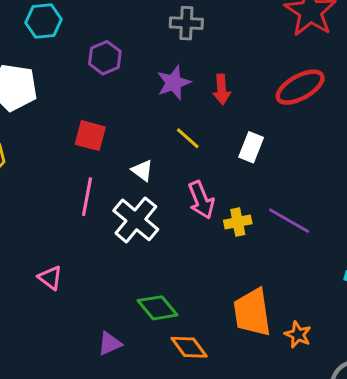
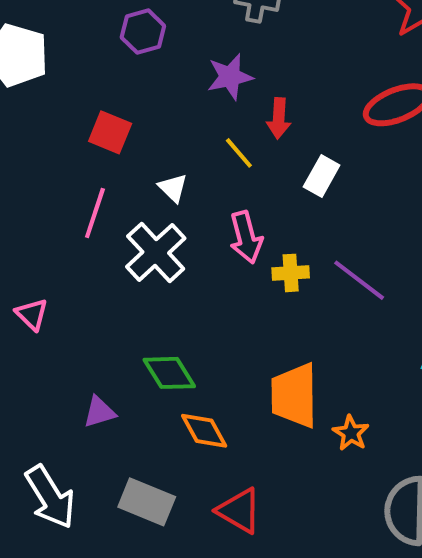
red arrow: (222, 89) -> (279, 118), moved

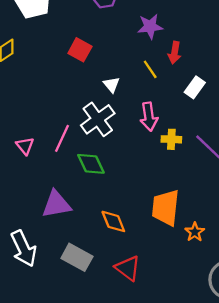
pink line: (95, 213) -> (62, 138), moved
green diamond: (169, 373) -> (91, 164), moved
purple triangle: (99, 412) -> (56, 204), size x1.6

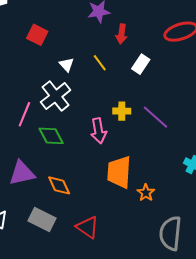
yellow line: (150, 69) -> (100, 63), moved
pink arrow: (149, 117) -> (99, 131), moved
orange diamond: (113, 221) -> (59, 185), moved

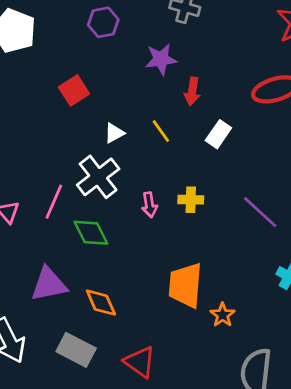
red square: (37, 35) -> (74, 90), turned 30
white triangle: (67, 65) -> (114, 133), turned 42
purple line: (155, 117) -> (260, 212), moved
pink arrow: (99, 131) -> (149, 205), moved, size x0.7

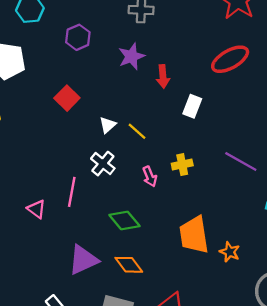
yellow line: (161, 131) -> (137, 131), moved
white cross: (98, 177) -> (103, 164), size x0.7
green diamond: (91, 233) -> (124, 221), moved

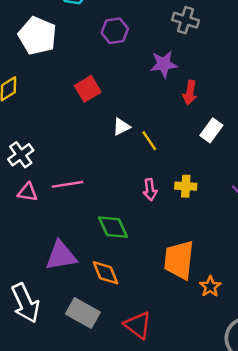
white cross: (103, 164) -> (21, 155), moved
pink line: (72, 192) -> (68, 184), turned 56
pink triangle: (36, 209) -> (28, 192), turned -42

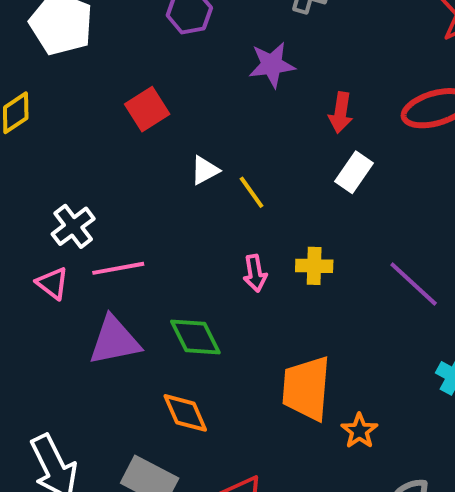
red arrow: (190, 93) -> (341, 113), moved
white cross: (21, 155) -> (73, 226), moved
pink triangle: (28, 192) -> (52, 283), turned 30
purple triangle: (61, 256) -> (114, 341), moved

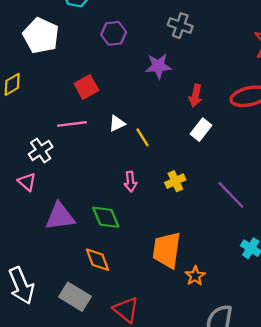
yellow cross: (314, 266) -> (175, 181), turned -30
pink line: (118, 268) -> (72, 124), moved
pink arrow: (255, 273) -> (130, 182), moved

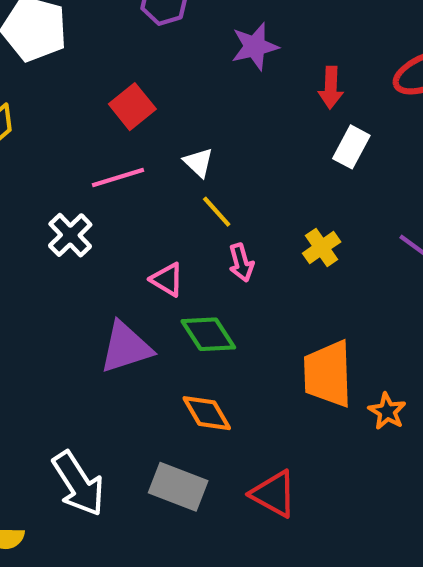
white triangle: (117, 123) -> (198, 162), turned -42
yellow line: (142, 137) -> (217, 212), moved
pink triangle: (27, 182) -> (167, 280), moved

